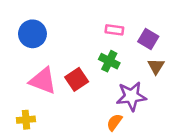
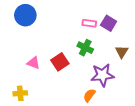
blue circle: (32, 34) -> (25, 15), moved
purple square: (148, 39) -> (109, 23), moved
pink triangle: (43, 81) -> (33, 63), size x0.6

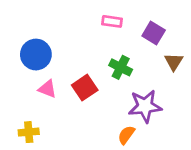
blue circle: (25, 15) -> (36, 55), moved
pink rectangle: (89, 23) -> (112, 21), moved
brown triangle: (122, 52) -> (174, 62), moved

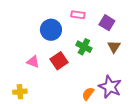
blue circle: (36, 55) -> (51, 30), moved
brown triangle: (174, 62) -> (114, 47), moved
purple star: (145, 106) -> (110, 87), moved, turned 30

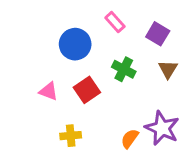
pink rectangle: (78, 15) -> (115, 22), turned 40
yellow cross: (20, 92) -> (71, 136), moved

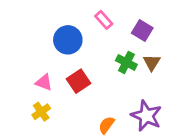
green cross: (124, 69) -> (126, 62), moved
yellow cross: (71, 136) -> (41, 112), moved, turned -30
orange semicircle: (130, 139) -> (106, 125), moved

